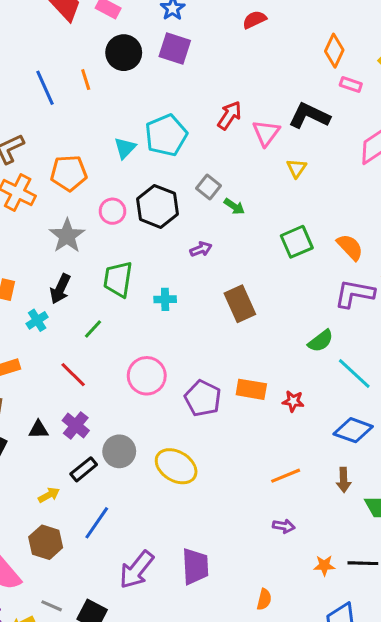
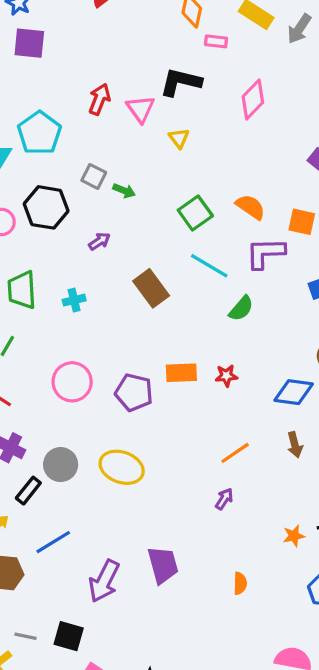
cyan line: (354, 373) -> (209, 266), moved
blue line: (97, 523) -> (53, 542), turned 36
purple arrow: (284, 526) -> (224, 499), moved, turned -55

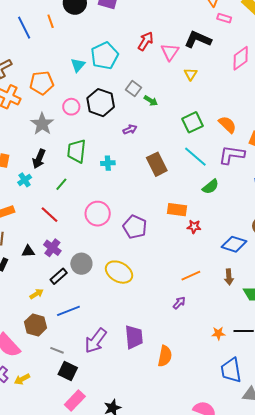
orange rectangle: (181, 373) -> (177, 210), moved
orange semicircle: (240, 583) -> (165, 356), moved, size x1.5
gray line: (26, 636) -> (57, 350), moved

